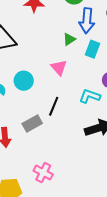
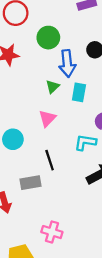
pink triangle: (59, 67) -> (47, 118), turned 36
black line: (54, 106) -> (50, 160), turned -30
gray rectangle: (32, 123) -> (30, 183), turned 30

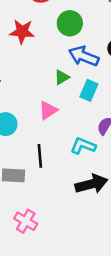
blue arrow: (67, 64) -> (84, 56), turned 105
pink cross: (52, 232) -> (26, 221), moved

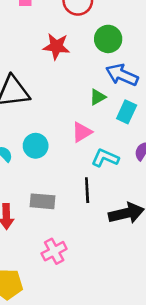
cyan L-shape: (83, 146) -> (105, 158), moved
black line: (40, 156) -> (87, 190), moved
pink cross: (26, 221) -> (54, 251), turned 30

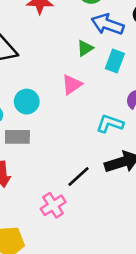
cyan L-shape: (105, 158) -> (110, 124), moved
black line: (87, 190) -> (79, 176), moved, turned 55
gray rectangle: (42, 201) -> (17, 137), moved

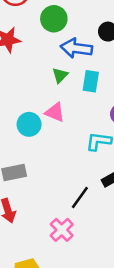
pink triangle: (72, 85) -> (55, 112), turned -50
cyan circle: (27, 102) -> (29, 124), moved

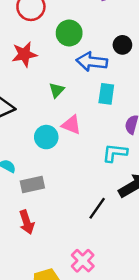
green triangle: (60, 75) -> (57, 90), moved
pink cross: (62, 230) -> (83, 261), moved

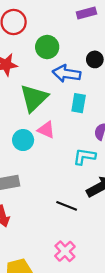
green triangle: (57, 90) -> (34, 98), size x2.0
black line: (97, 208) -> (67, 206), turned 75
pink cross: (83, 261) -> (65, 251), moved

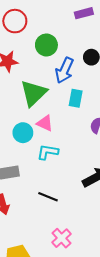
blue arrow: (67, 74) -> (65, 70), turned -75
cyan L-shape: (84, 157) -> (48, 152), moved
black line: (67, 206) -> (48, 197), moved

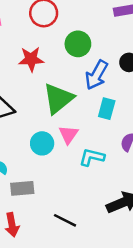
pink triangle: (45, 123) -> (69, 135), turned 36
cyan L-shape: (48, 152) -> (92, 157), moved

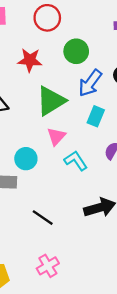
cyan circle: (42, 143) -> (26, 159), moved
cyan L-shape: (92, 157) -> (76, 161), turned 35

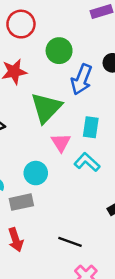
cyan rectangle: (96, 116) -> (91, 127), moved
black line: (43, 218) -> (70, 242), moved

